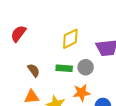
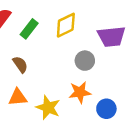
green rectangle: (64, 68) -> (29, 29), moved, turned -56

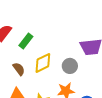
yellow diamond: (66, 25) -> (43, 63), moved

